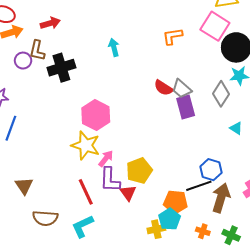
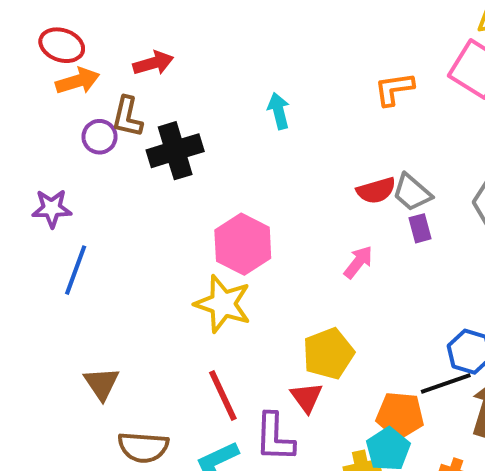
red semicircle: (163, 88) -> (376, 190), turned -48
purple rectangle: (186, 107) -> (420, 228), size x0.6
pink arrow: (106, 159) -> (358, 262), moved
purple L-shape: (110, 180) -> (275, 437), moved

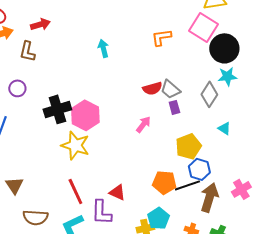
purple circle: (100, 137) -> (17, 88), moved
black cross: (175, 151) -> (57, 109), moved
yellow pentagon: (328, 354) -> (188, 146), moved
red triangle: (306, 397) -> (117, 192), turned -30
orange pentagon: (400, 415) -> (164, 182), moved

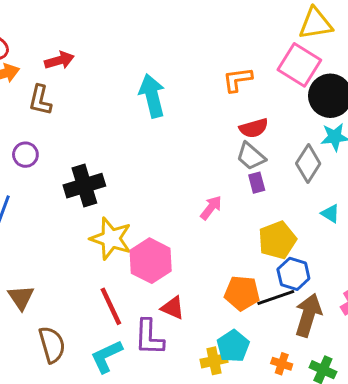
cyan arrow: (103, 48) -> (152, 96), size x1.6
red semicircle: (152, 88) -> (254, 128), moved
pink hexagon: (85, 115) -> (151, 261), moved
brown semicircle: (35, 217) -> (52, 345), turned -110

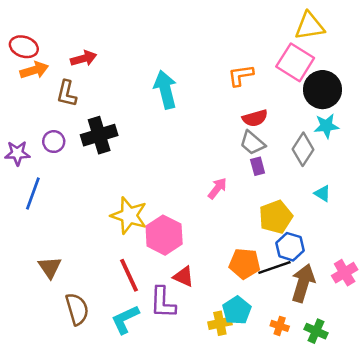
black cross: (84, 186) -> (99, 135), moved

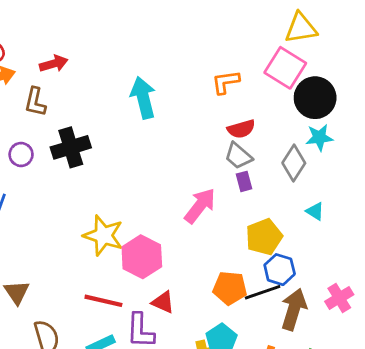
pink arrow: (217, 188) -> (200, 206), size x1.5
red line: (129, 275) -> (103, 301), turned -52

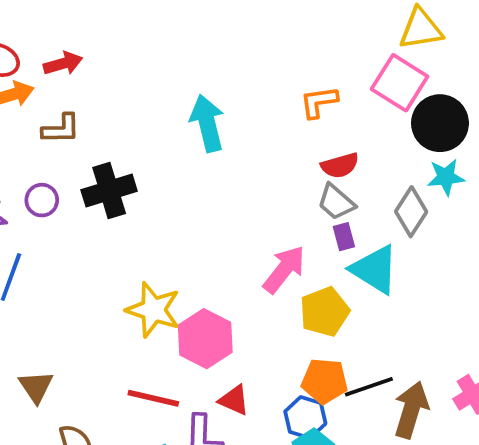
red arrow: (54, 64) -> (63, 64), moved
brown L-shape: (35, 102) -> (61, 129), turned -104
cyan triangle: (315, 211) -> (375, 269), moved, size x2.0
yellow pentagon: (264, 237) -> (325, 312), moved
blue hexagon: (280, 270) -> (305, 417), moved

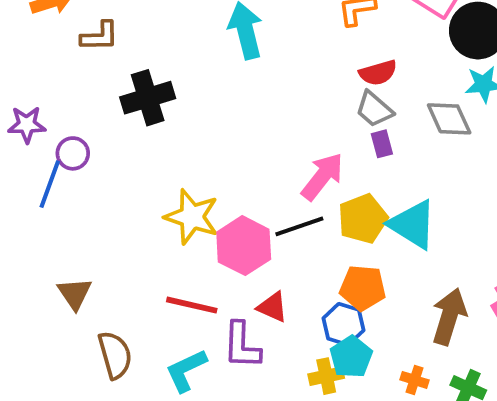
purple circle: (42, 200) -> (73, 153), moved
gray diamond: (411, 212) -> (449, 119), turned -57
cyan triangle: (375, 269) -> (413, 224), moved
black line: (369, 387) -> (299, 226), moved

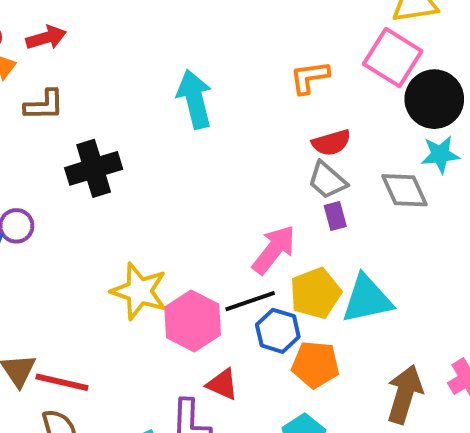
cyan triangle: (413, 224) -> (367, 299), turned -44
red line: (192, 305) -> (62, 382), moved
blue hexagon: (343, 324) -> (278, 331), moved

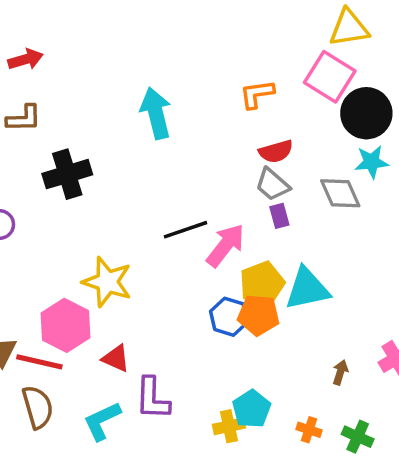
black line: (250, 301) -> (185, 230), moved
pink hexagon: (193, 321) -> (65, 325), moved
orange pentagon: (315, 364) -> (259, 315), moved
red triangle: (222, 384) -> (116, 358), moved
brown arrow: (405, 394) -> (340, 372), size x0.5

